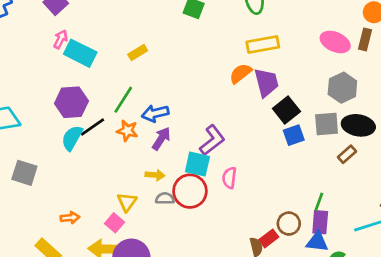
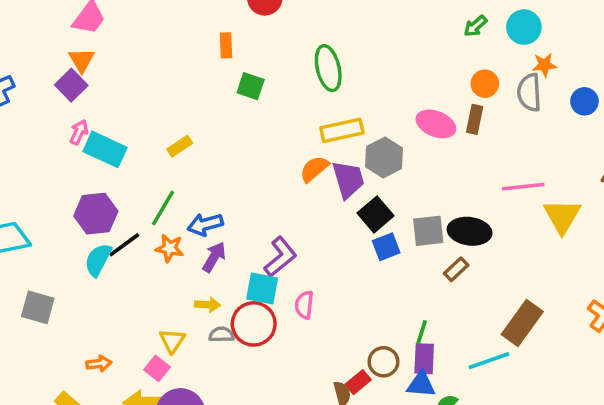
gray hexagon: (342, 88) -> (384, 157), moved

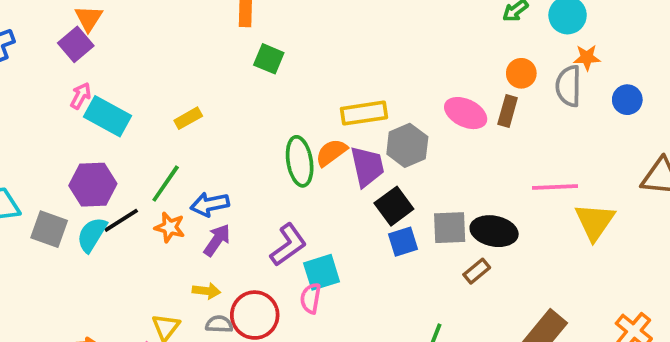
green ellipse: (328, 68) -> (300, 161), moved
cyan square: (262, 288) -> (322, 272), moved, turned -32
gray square: (38, 307) -> (49, 229), moved

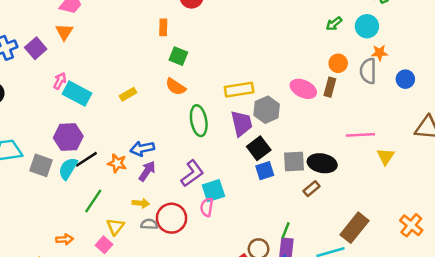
purple square: (76, 44) -> (36, 48), moved
orange semicircle: (331, 153) -> (176, 87), moved, turned -110
green line: (166, 184) -> (93, 201), moved
yellow triangle: (595, 222) -> (386, 156), size x0.7

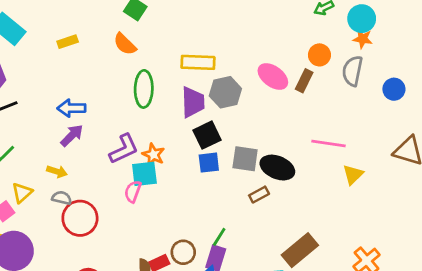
orange star: (379, 53) -> (363, 39), moved
orange star: (117, 163) -> (153, 155), moved
red circle: (172, 218) -> (80, 218), moved

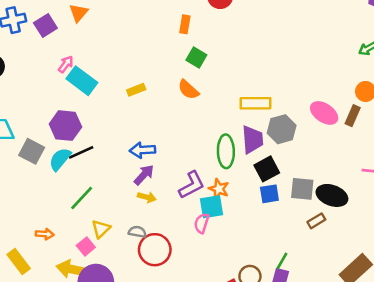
green ellipse: (144, 89) -> (226, 151), moved
yellow arrow: (57, 172) -> (147, 197), moved

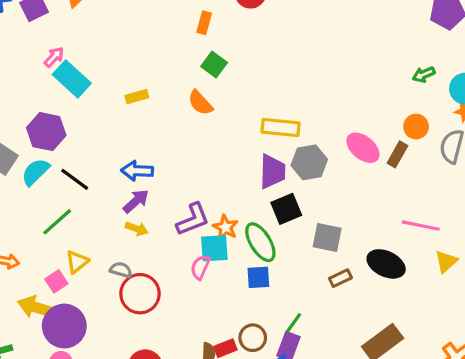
green ellipse: (226, 151) -> (260, 242), moved, turned -36
black line: (81, 152) -> (75, 179), moved, turned 55
blue square: (269, 194) -> (258, 277), moved
black ellipse: (332, 195) -> (386, 264), moved

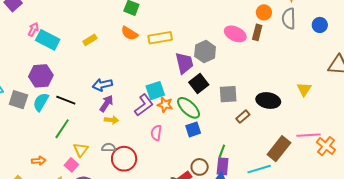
yellow rectangle: (281, 127) -> (160, 38), moved
pink line: (421, 226) -> (309, 135), moved
cyan square: (214, 248) -> (155, 91), moved

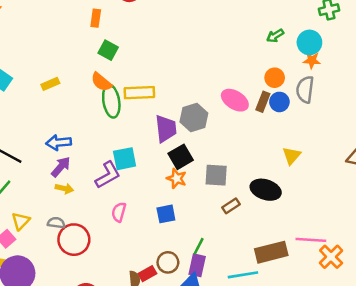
blue circle: (320, 25) -> (279, 102), moved
yellow triangle: (304, 89) -> (292, 156), moved
orange star: (165, 105) -> (177, 178), moved
green ellipse: (189, 108) -> (111, 101), moved, turned 30
brown rectangle: (279, 149) -> (271, 252), turned 30

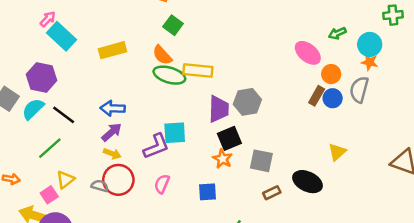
yellow rectangle: (50, 84) -> (112, 50), size x1.5
pink ellipse: (235, 100) -> (308, 53), moved
green ellipse: (111, 101) -> (169, 75), turned -72
red circle: (74, 240) -> (118, 180), moved

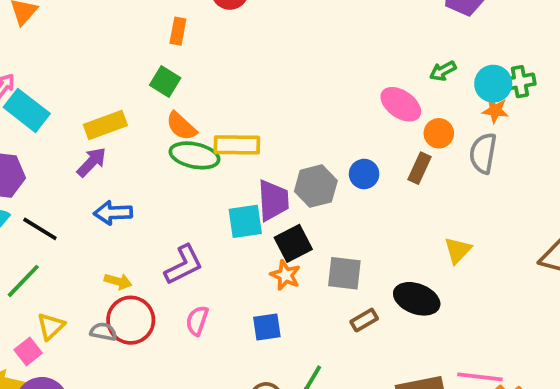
green cross: (393, 15) -> (520, 82), moved
green square: (173, 25) -> (165, 81), moved
blue circle: (333, 98) -> (364, 174), moved
purple arrow: (112, 132) -> (92, 162), moved
cyan square: (175, 133) -> (245, 221), moved

